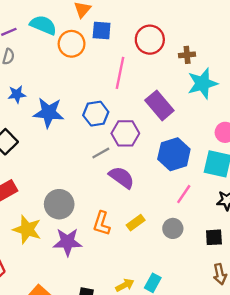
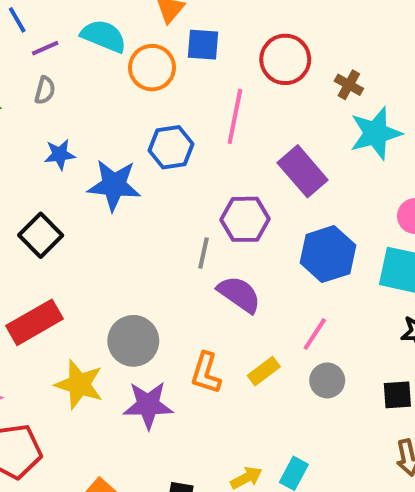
brown cross: (187, 55) -> (349, 85), turned 35
blue hexagon: (96, 114) -> (171, 147), moved
gray line: (101, 153) -> (203, 253), turned -48
pink line: (184, 194) -> (315, 334), moved

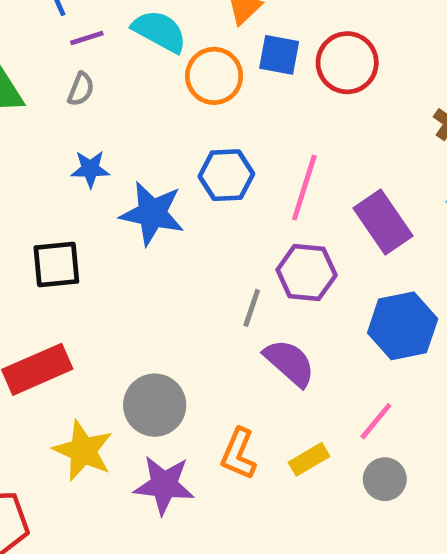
red circle: (285, 59) -> (347, 63), moved
pink line: (235, 116) -> (304, 188), moved
black square: (41, 235) -> (56, 264), turned 33

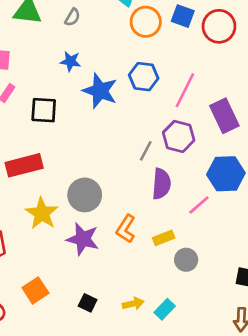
purple semicircle: (290, 363) -> (161, 184), turned 44
pink line: (376, 421) -> (199, 205), moved
gray circle: (385, 479) -> (186, 260), moved

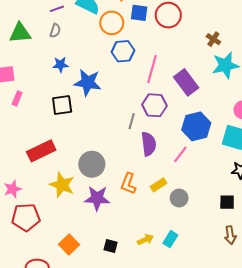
blue hexagon: (144, 77) -> (123, 51), moved
black square: (44, 110) -> (62, 105), moved

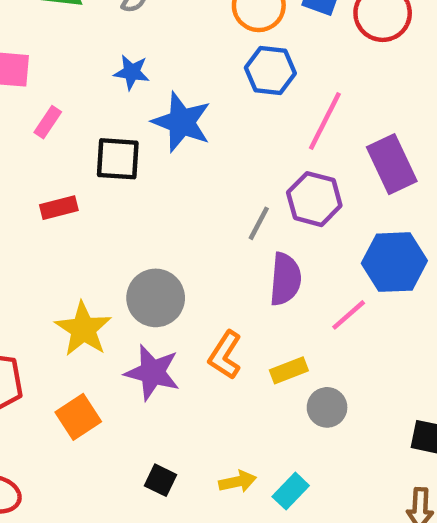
pink rectangle: (17, 99) -> (48, 122), moved
red rectangle: (41, 151) -> (59, 208), moved, size x0.6
orange square: (69, 245) -> (78, 417), moved

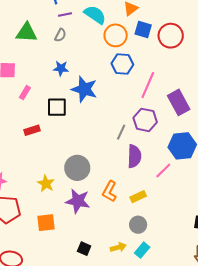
yellow star: (83, 329) -> (46, 184), size x0.7
gray circle: (327, 407) -> (138, 225), moved
orange square: (78, 417) -> (46, 223), turned 30

